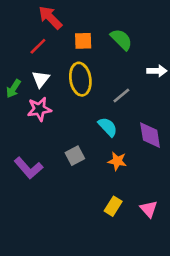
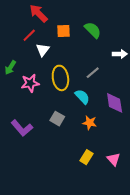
white triangle: (41, 79) -> (43, 50), moved
yellow ellipse: (80, 79) -> (60, 78), moved
gray square: (75, 156) -> (57, 119), turned -32

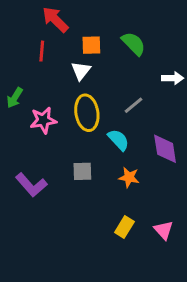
red line: (29, 35) -> (42, 51), turned -40
white triangle: (43, 50) -> (81, 71), moved
gray square: (57, 119) -> (82, 171), turned -32

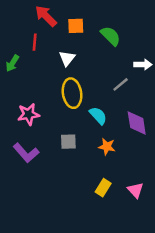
orange square: (91, 45) -> (76, 26), moved
green arrow: (15, 98) -> (12, 63), moved
gray line: (133, 105) -> (121, 84), moved
pink star: (43, 120) -> (28, 114), moved

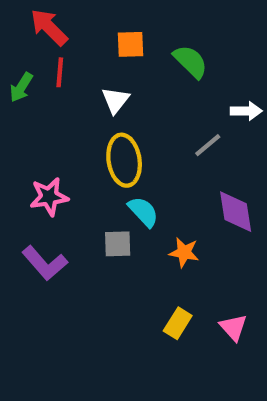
red arrow: (46, 16) -> (49, 27), moved
green arrow: (12, 63) -> (21, 87), moved
cyan semicircle: (98, 116) -> (143, 212), moved

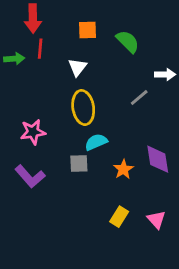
red arrow: (49, 27) -> (33, 18), turned -136
green arrow: (21, 87) -> (14, 59), turned -126
cyan semicircle: (143, 212) -> (96, 142), turned -70
purple diamond: (236, 212) -> (158, 159), moved
orange star: (184, 252) -> (123, 169), turned 30

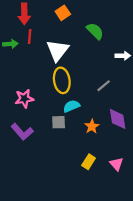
orange square: (87, 30) -> (63, 13), moved, turned -32
white triangle: (77, 67) -> (57, 50), size x1.6
gray line: (139, 97) -> (104, 86), moved

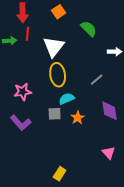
orange star: (92, 126) -> (78, 118), moved
yellow rectangle: (89, 162) -> (60, 174), moved

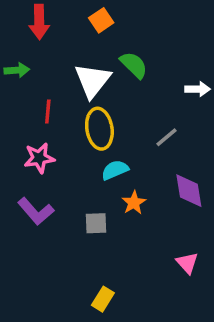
green semicircle: (89, 29) -> (134, 65), moved
red line: (28, 34) -> (48, 111), moved
gray square: (55, 114) -> (96, 223), moved

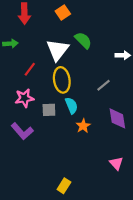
red line: (48, 111) -> (30, 69), turned 32
cyan semicircle: (115, 170) -> (71, 106), turned 91
gray square: (96, 223) -> (49, 110), moved

